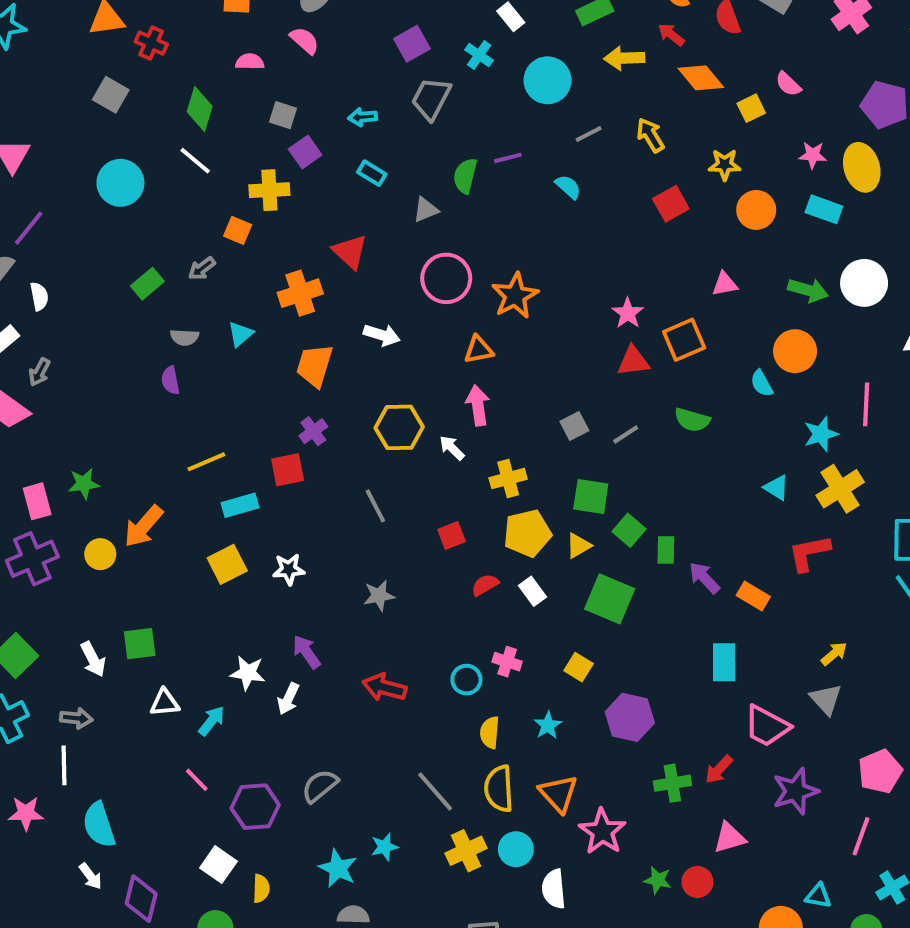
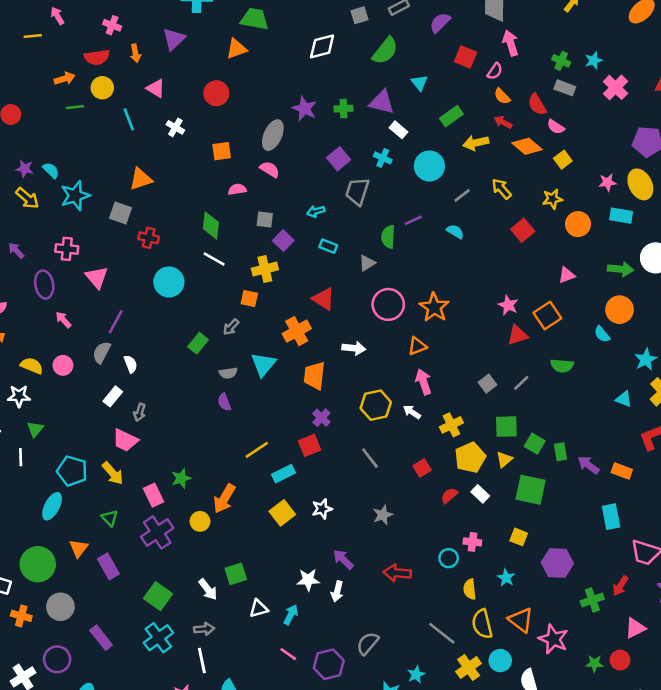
red cross: (151, 43) -> (149, 238), moved
pink semicircle: (788, 84) -> (556, 127), moved
gray square: (111, 95) -> (121, 213), moved
cyan triangle: (240, 334) -> (263, 364), size x1.5

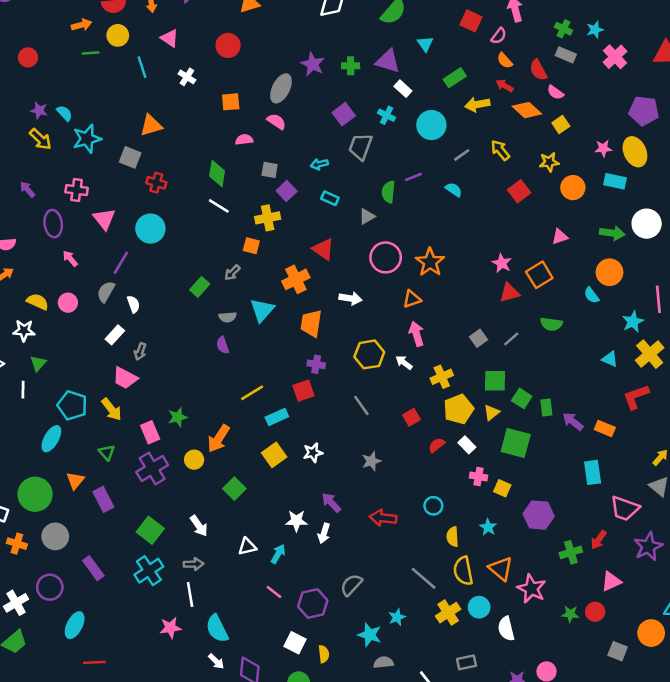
cyan circle: (169, 282) -> (150, 229), moved
purple cross: (321, 418) -> (316, 364), turned -36
pink cross: (472, 542) -> (478, 477), moved
green square: (236, 574) -> (234, 489), moved, turned -30

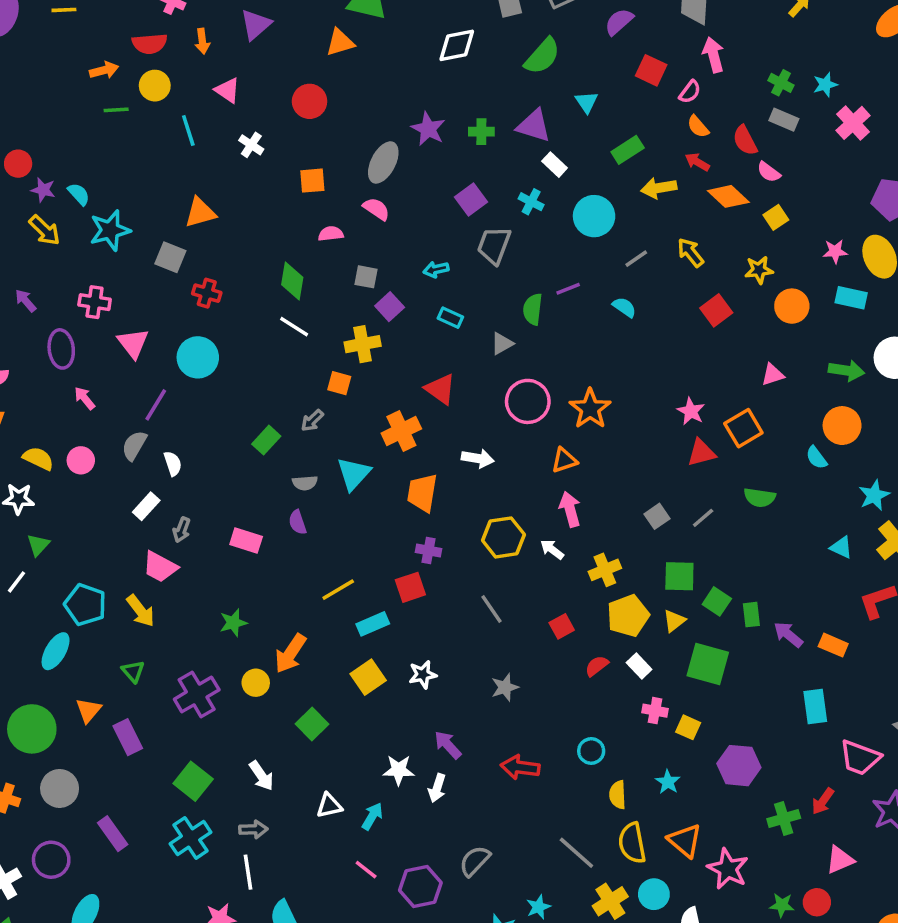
red circle: (28, 57) -> (18, 164), moved
white line: (23, 390) -> (16, 582), turned 36
pink rectangle: (150, 432) -> (246, 541), moved, turned -50

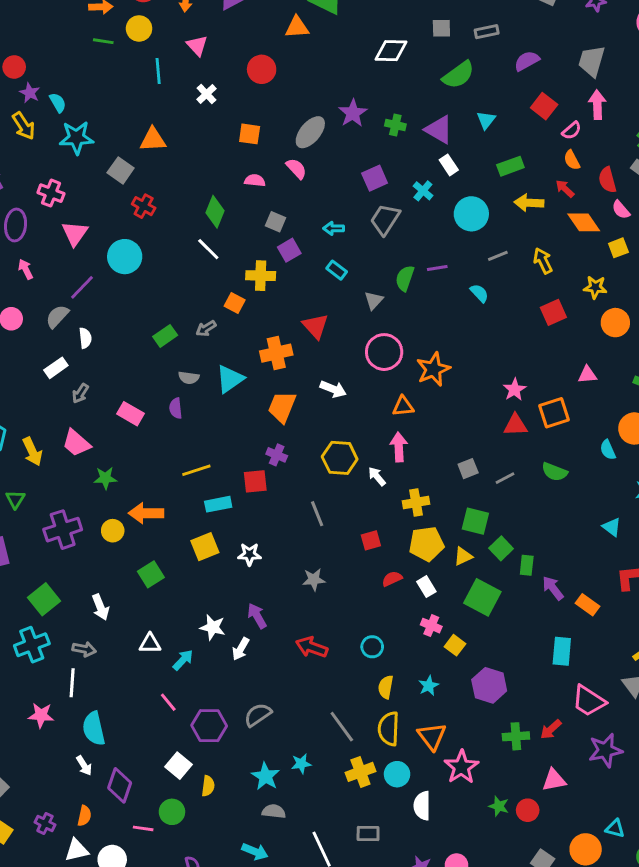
gray triangle: (502, 343) -> (374, 300), turned -30
pink trapezoid: (160, 567) -> (76, 443), moved
orange arrow: (290, 653) -> (146, 513), turned 44

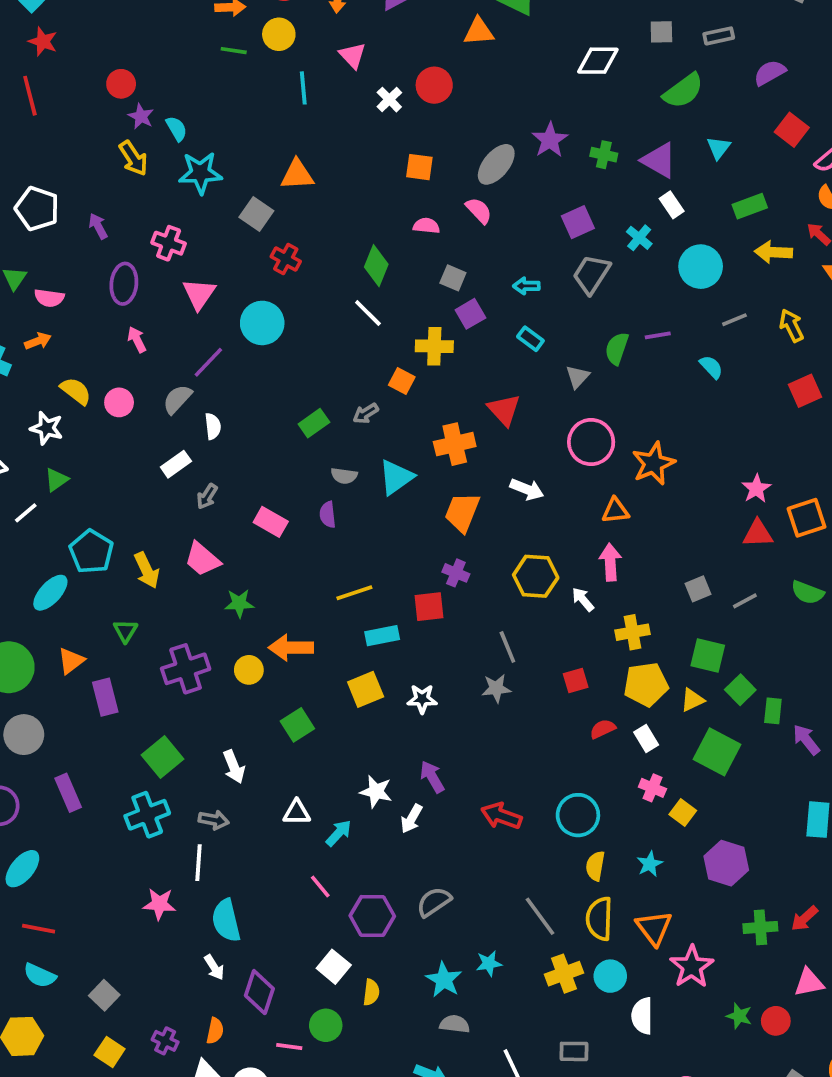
white cross: (206, 94) -> (389, 100), moved
gray star: (314, 580) -> (496, 688), moved
cyan circle: (372, 647) -> (578, 815), size x1.5

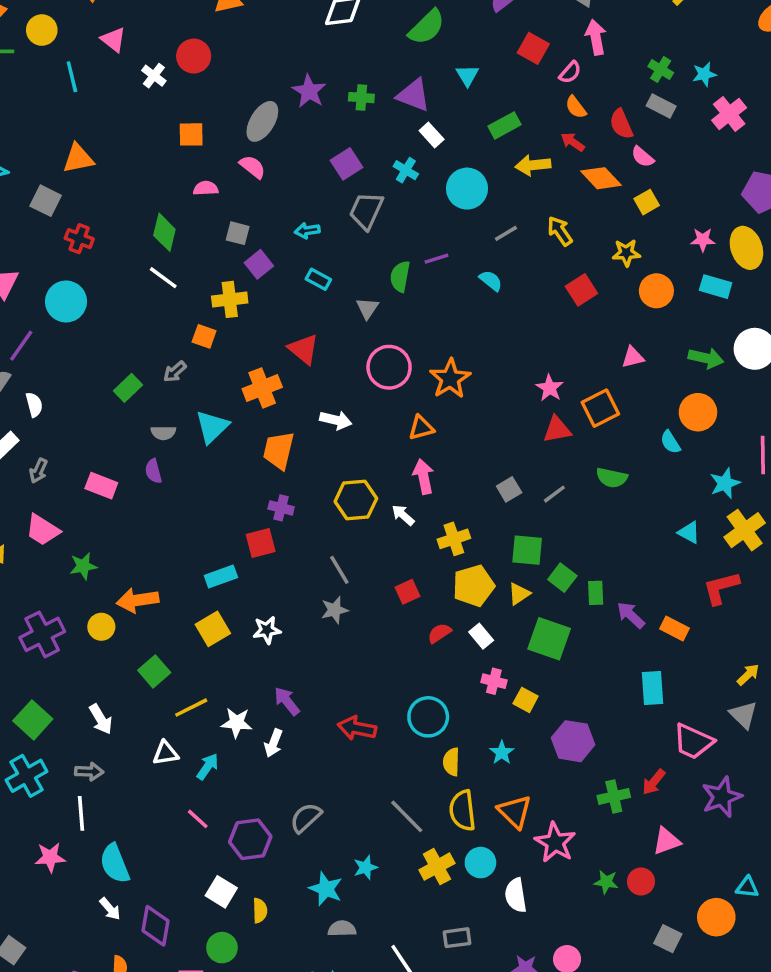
yellow line: (354, 593) -> (191, 708), moved

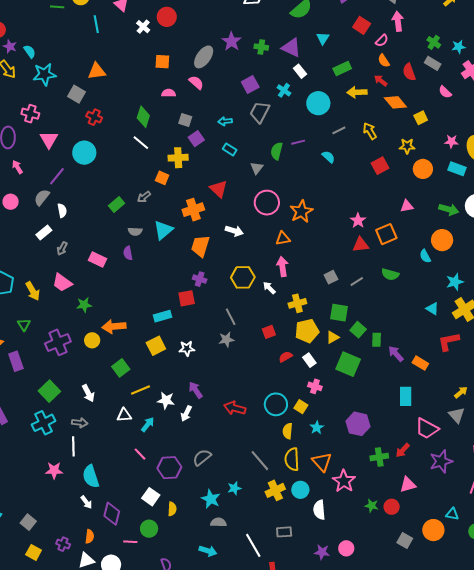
pink semicircle: (643, 157) -> (445, 92), moved
yellow square: (526, 700) -> (301, 407), moved

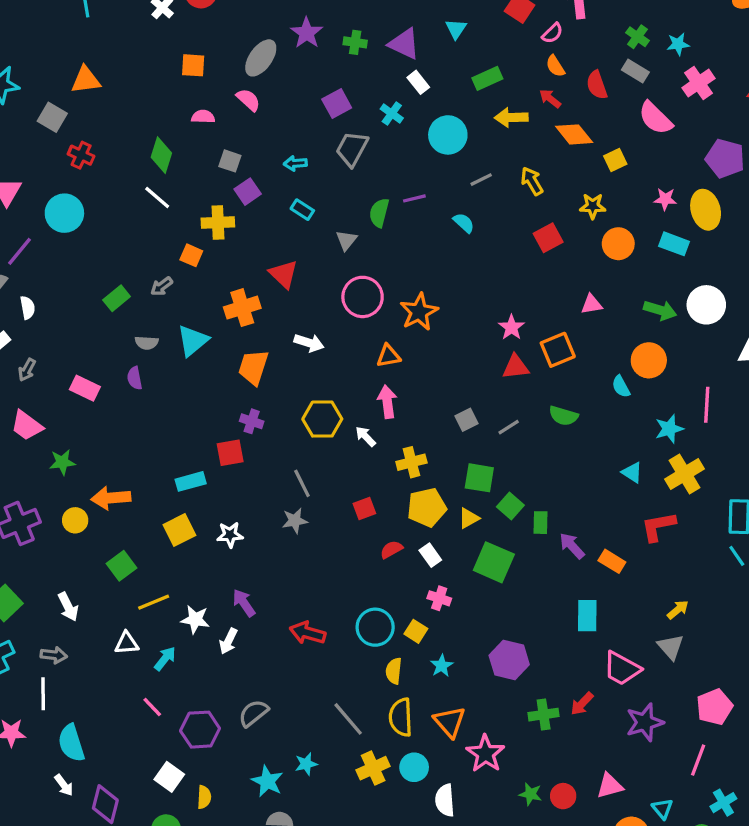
pink semicircle: (445, 92) -> (655, 118), size x1.6
pink triangle: (408, 485) -> (610, 786), moved
cyan triangle: (452, 514) -> (662, 809), turned 40

